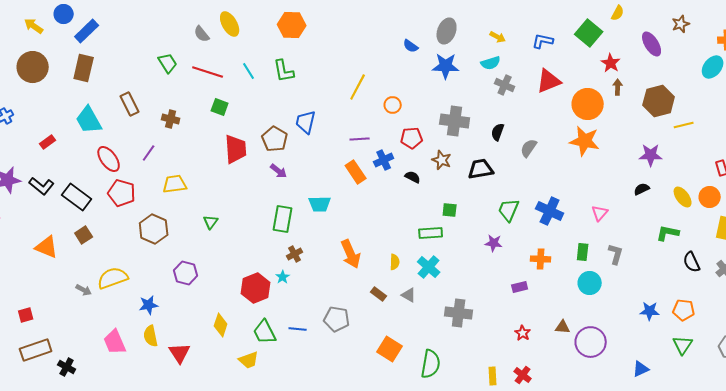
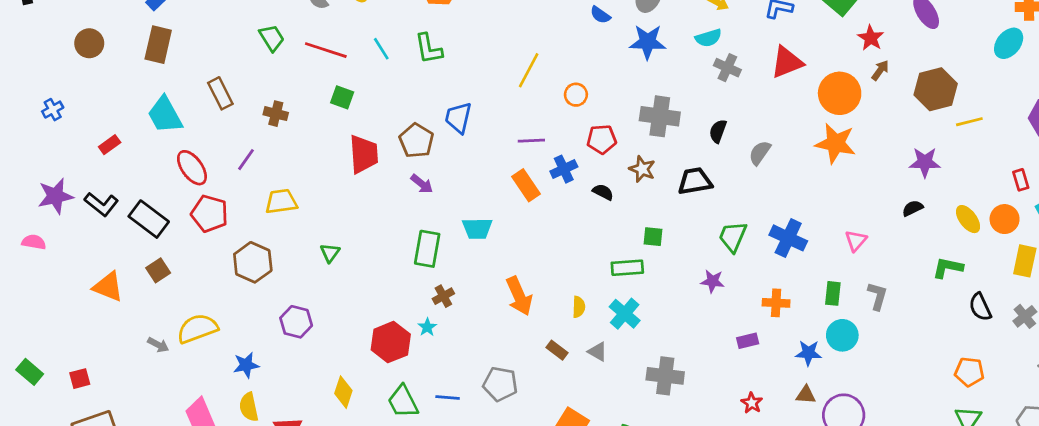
brown circle: (33, 67) -> (89, 43), size x0.7
brown arrow: (618, 87) -> (880, 70), turned 35
blue star: (650, 311) -> (808, 353), moved

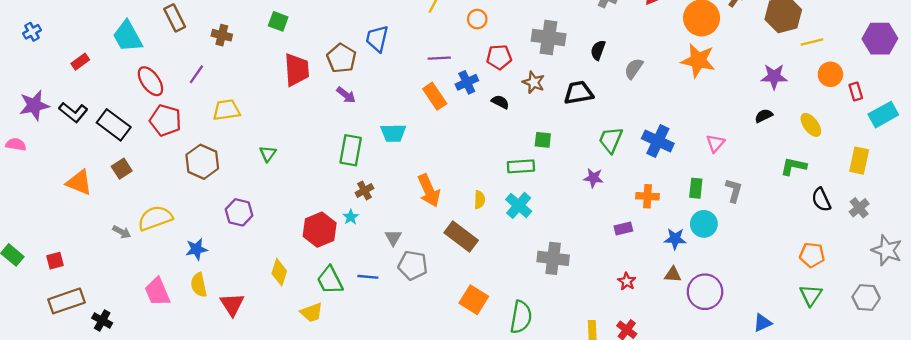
orange circle: (1005, 219) -> (830, 74), moved
brown rectangle: (557, 350) -> (461, 237), size x1.8
gray triangle: (598, 352) -> (393, 238), moved, turned 30

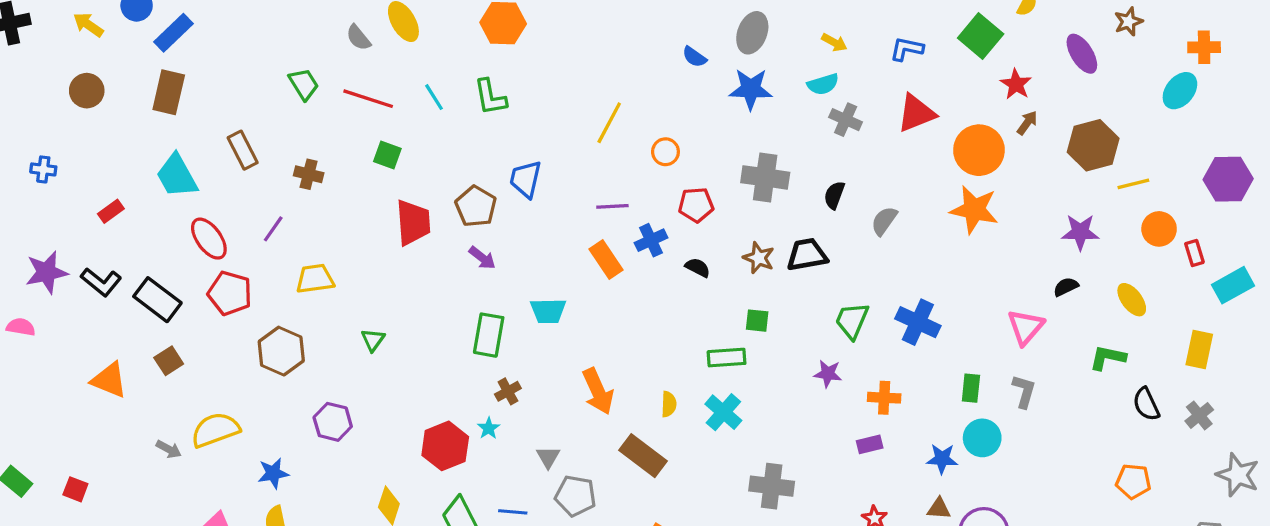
blue cross: (32, 32) -> (43, 169), turned 36
brown star: (534, 82) -> (759, 258), moved
pink triangle: (715, 143) -> (1026, 327), moved, size x1.4
orange cross: (647, 196) -> (884, 398), moved
red square: (55, 261) -> (75, 489), turned 36

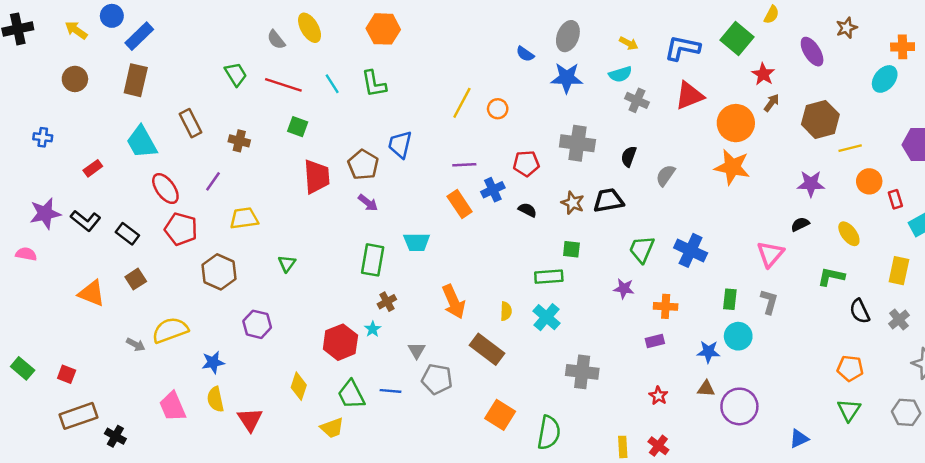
blue L-shape: (907, 49) -> (682, 48), size x1.4
orange circle: (665, 152) -> (498, 109), moved
black rectangle: (157, 300) -> (127, 234), size x0.7

